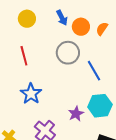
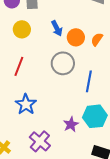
red line: (24, 56) -> (19, 66), turned 36
blue line: (94, 71) -> (89, 81), turned 40

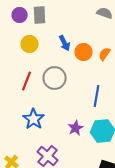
gray circle: (63, 63) -> (55, 78), moved
purple star: (71, 124) -> (76, 128), moved

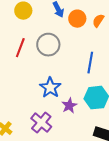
blue star: (34, 119) -> (50, 88), moved
purple star: (76, 128) -> (69, 106), moved

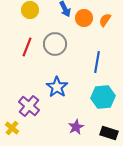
purple star: (69, 106) -> (76, 127), moved
purple cross: (41, 123) -> (29, 106), moved

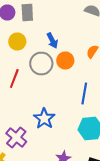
orange circle: (84, 18) -> (65, 60), moved
gray circle: (55, 44) -> (41, 64), moved

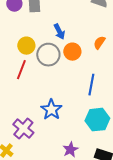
yellow circle: (17, 42) -> (26, 46), moved

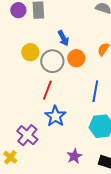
red line: (21, 70) -> (47, 90), moved

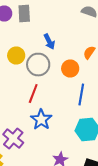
orange circle: (76, 58) -> (70, 68), moved

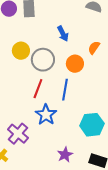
blue arrow: (49, 42) -> (63, 34), moved
blue line: (81, 94) -> (65, 90), moved

